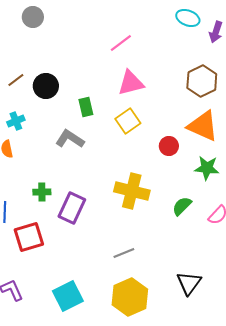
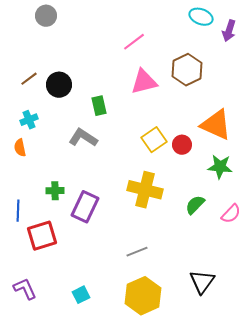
brown hexagon: (202, 81) -> (187, 70), moved
yellow square: (128, 121) -> (154, 140), moved
cyan square: (68, 296) -> (81, 295), size x0.6

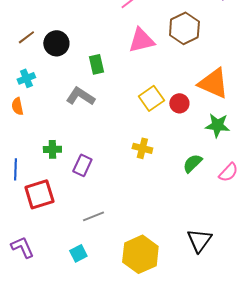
yellow cross: (145, 190) -> (142, 148), size x0.6
purple rectangle: (85, 207) -> (82, 165), size x0.7
gray line: (137, 252) -> (93, 216), moved

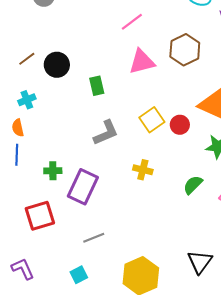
gray L-shape: (80, 96) -> (106, 133), moved, turned 124
purple rectangle: (82, 165) -> (83, 187), size x1.6
blue line: (15, 169) -> (17, 155), moved

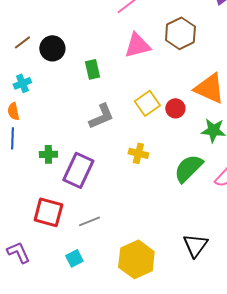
green semicircle: (193, 185) -> (188, 168), size x1.5
red square: (40, 216) -> (48, 212), moved, turned 32

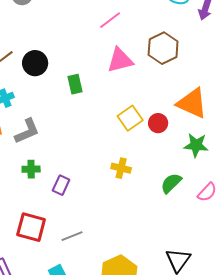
gray L-shape: (101, 116) -> (27, 131), moved
green semicircle: (188, 168) -> (171, 183), size x0.7
purple rectangle: (78, 170) -> (61, 185), size x0.6

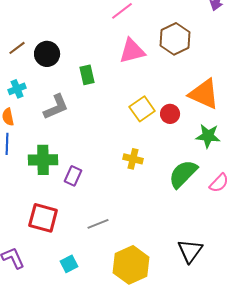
gray L-shape: (27, 131) -> (56, 107), moved
green cross: (31, 169) -> (43, 160), size x1.6
green semicircle: (171, 183) -> (183, 174), size x1.4
gray line: (72, 236) -> (98, 224), moved

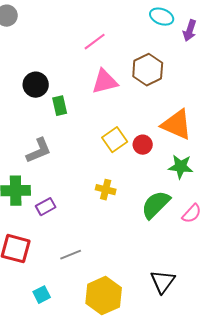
black circle: (47, 54) -> (36, 85), moved
gray L-shape: (56, 107) -> (39, 151), moved
purple rectangle: (73, 176) -> (46, 207), turned 36

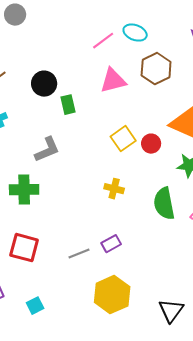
cyan ellipse: (162, 17) -> (135, 33), moved
green semicircle: (156, 205) -> (164, 204), turned -56
purple rectangle: (46, 207) -> (111, 244), moved
black triangle: (163, 282) -> (171, 311), moved
cyan square: (42, 295) -> (35, 306), moved

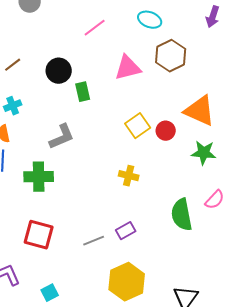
pink line: (103, 41) -> (95, 28), moved
green semicircle: (164, 204) -> (182, 215), moved

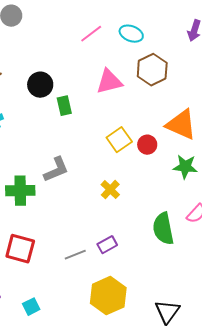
pink line: (95, 28) -> (91, 34), moved
gray L-shape: (62, 137) -> (56, 170), moved
yellow cross: (129, 176) -> (110, 190), turned 30

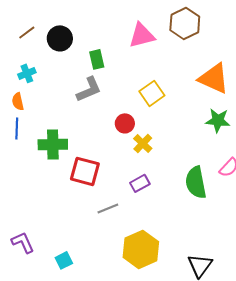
black circle: (40, 85) -> (60, 38), moved
red circle: (147, 145) -> (125, 123), moved
gray L-shape: (56, 170) -> (89, 89), moved
purple rectangle: (107, 245) -> (140, 183), moved
red square: (20, 249) -> (85, 171), moved

